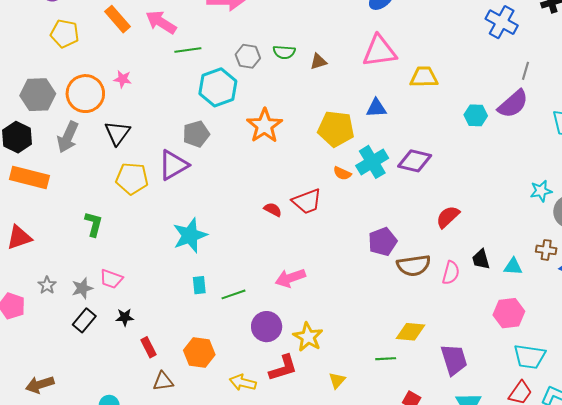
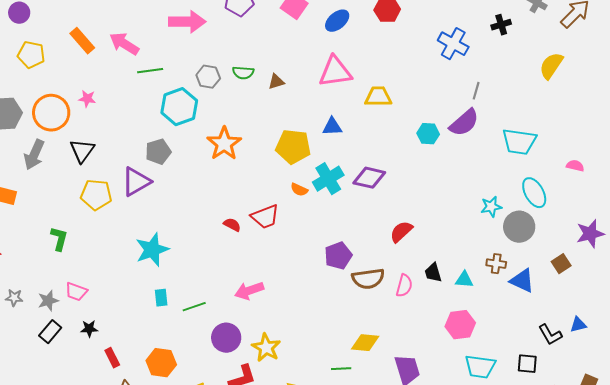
gray star: (47, 285) -> (14, 298), turned -30

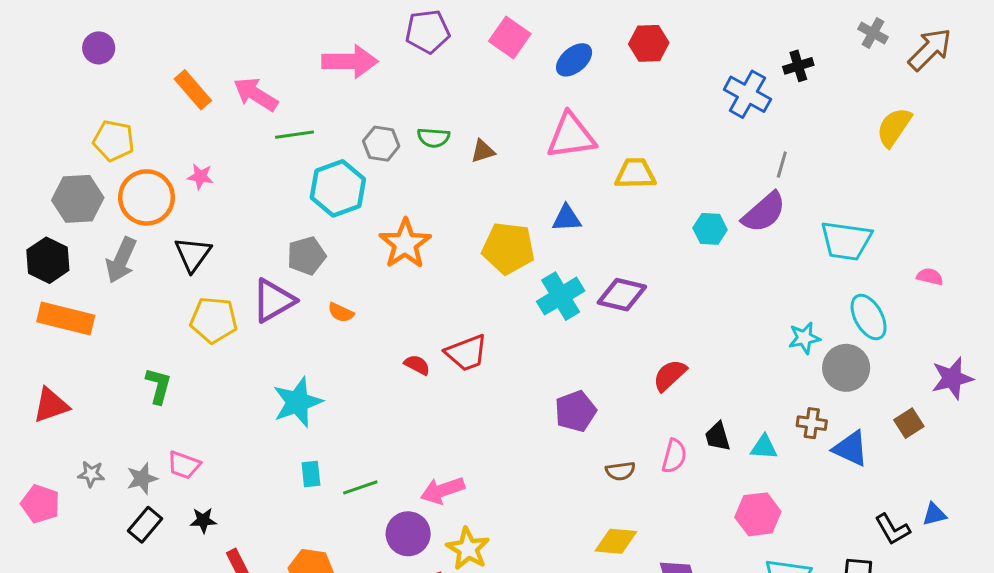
black cross: (501, 25) -> (798, 66), moved
yellow pentagon: (31, 55) -> (114, 141), moved
orange semicircle: (299, 190) -> (341, 313), moved
brown semicircle: (368, 279) -> (620, 471), moved, size x0.6
pink arrow: (249, 291) -> (442, 490), moved

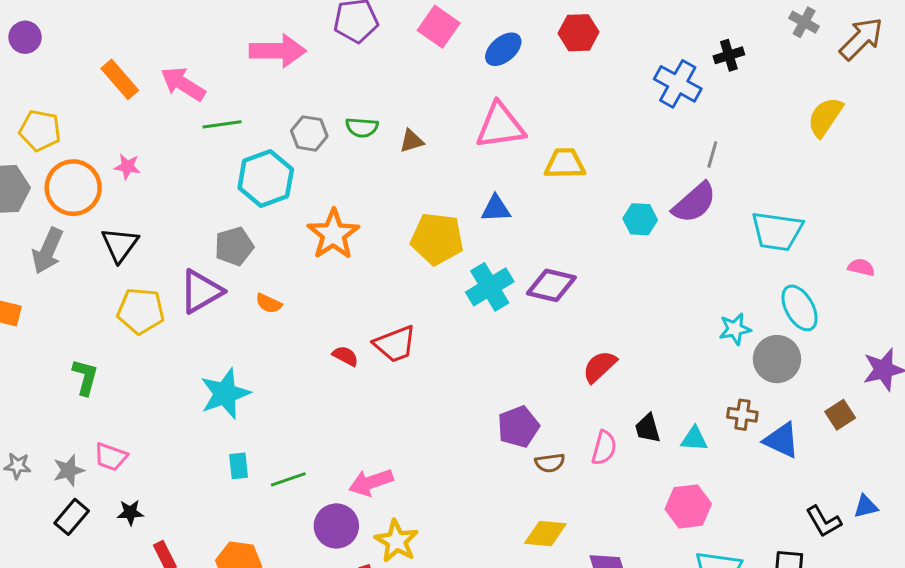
purple pentagon: (576, 411) -> (518, 427), moved

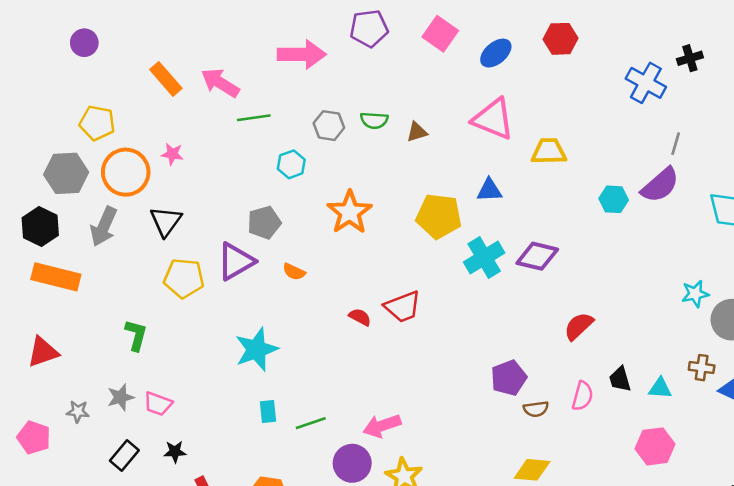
pink triangle: (500, 126) -> (493, 119), turned 30
cyan hexagon: (266, 179) -> (291, 164), size x0.6
gray star: (69, 470) -> (121, 397), moved

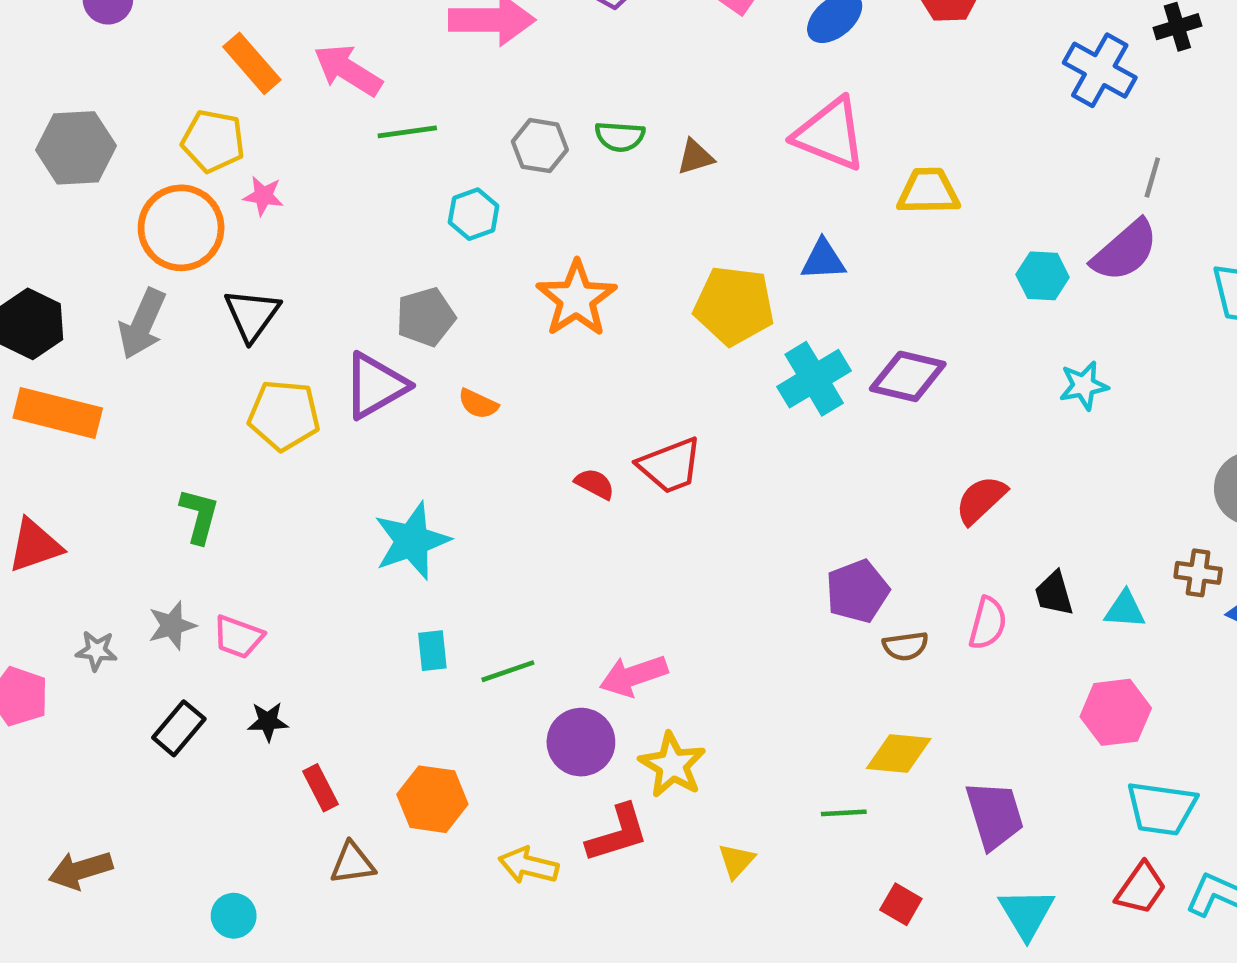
yellow pentagon: (97, 123) -> (213, 141), moved
gray hexagon: (66, 173) -> (76, 148), moved
cyan star: (695, 294) -> (1084, 386), moved

